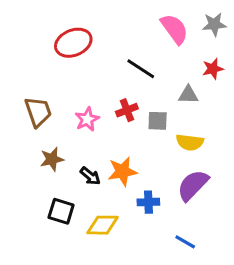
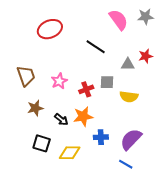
red star: (213, 69) -> (146, 56), moved
red cross: (127, 110) -> (86, 89), moved
purple semicircle: (193, 185) -> (131, 139), moved

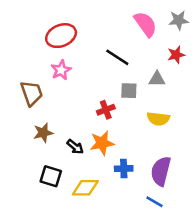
red star: (146, 56) -> (176, 55), moved
pink star: (59, 81) -> (61, 70), moved
gray square: (107, 82) -> (129, 91), moved
purple semicircle: (131, 139) -> (161, 171), turned -30

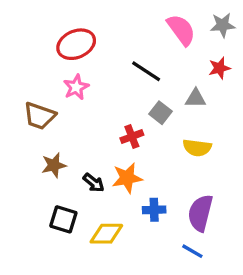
gray square: (129, 91) -> (161, 113), turned 36
brown trapezoid: (32, 93) -> (39, 116), turned 128

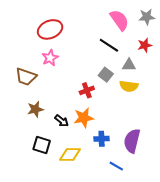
black line: (146, 71) -> (109, 45), moved
yellow semicircle: (197, 148) -> (129, 86), moved
blue line: (192, 251) -> (116, 166), moved

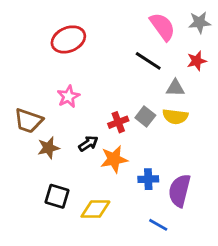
pink star: (50, 58) -> (68, 96), moved
gray square: (106, 75) -> (145, 116), moved
brown trapezoid: (26, 77) -> (28, 121), moved
black arrow: (62, 121) -> (88, 144), moved, turned -72
blue cross: (102, 139) -> (148, 179), moved

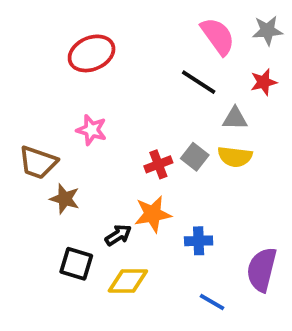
pink star: (68, 96) -> (92, 130), turned -30
black arrow: (88, 144) -> (118, 235), moved
brown star: (48, 148) -> (65, 199), turned 30
purple semicircle: (180, 191) -> (262, 270), moved

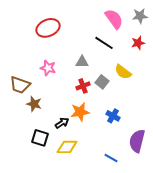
gray triangle: (235, 118) -> (82, 62), moved
yellow semicircle: (235, 157) -> (123, 72), moved, turned 30
blue cross: (199, 241) -> (113, 116), moved, turned 32

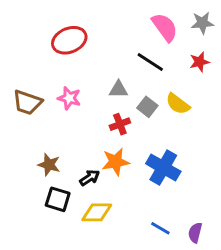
gray square: (102, 82) -> (147, 107), moved
brown trapezoid: (20, 85) -> (27, 102), moved
brown star: (34, 104) -> (49, 165), moved
blue cross: (113, 116) -> (163, 168), size x1.6
purple semicircle: (137, 141) -> (195, 233), moved, size x0.6

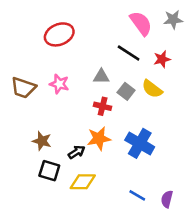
red star: (199, 62) -> (162, 59), moved
red cross: (120, 124) -> (103, 106), turned 35

